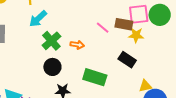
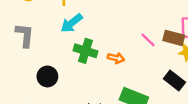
green cross: (51, 41) -> (85, 51), turned -36
black circle: (52, 67) -> (47, 76), moved

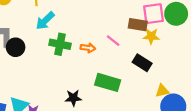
pink line: (148, 40) -> (113, 41), moved
black circle: (47, 76) -> (16, 47), moved

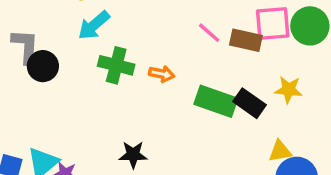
yellow star: (151, 36) -> (289, 90), moved
pink line: (113, 41) -> (209, 33), moved
green rectangle: (108, 82) -> (216, 101), moved

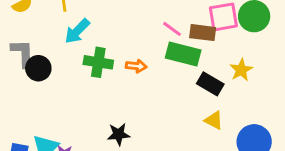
yellow star: (289, 90) -> (241, 70), turned -30
green rectangle: (216, 101) -> (183, 54), moved
yellow triangle: (280, 151) -> (214, 120), moved, turned 42

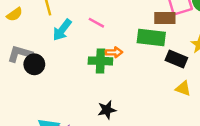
pink line: (172, 29) -> (96, 23), moved
gray L-shape: (23, 53) -> (20, 54), turned -65
green cross: (98, 62) -> (100, 61), moved

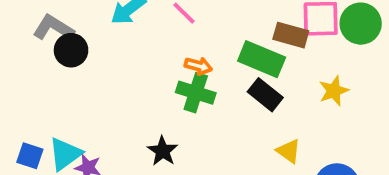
black rectangle: (176, 59) -> (265, 95), moved
green cross: (100, 61) -> (196, 93), moved
black star: (107, 110) -> (163, 151), turned 30

